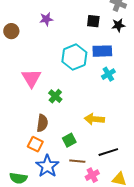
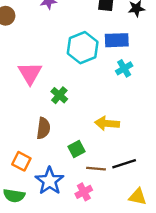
orange square: (35, 144) -> (21, 161), moved
brown line: (77, 161) -> (96, 169), moved
pink cross: (92, 175) -> (84, 192), moved

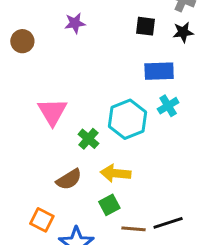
cyan hexagon: (83, 48) -> (128, 119), moved
yellow arrow: (107, 123) -> (115, 173), moved
brown semicircle: (43, 128) -> (69, 179), turned 50

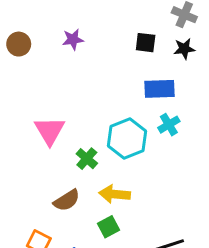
brown circle: (22, 41) -> (19, 44), moved

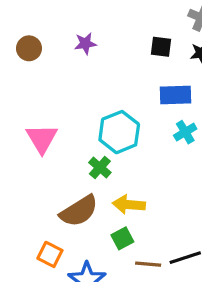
pink triangle: (50, 131) -> (42, 139), moved
cyan hexagon: (127, 138) -> (119, 132), moved
brown semicircle: (67, 200) -> (79, 211), size x1.4

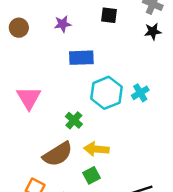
black square: (161, 47) -> (109, 15), moved
blue rectangle: (176, 95) -> (81, 58), moved
cyan hexagon: (119, 132) -> (106, 93), moved

